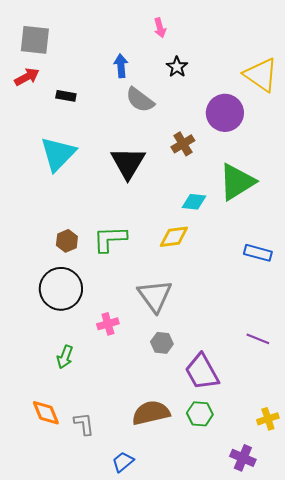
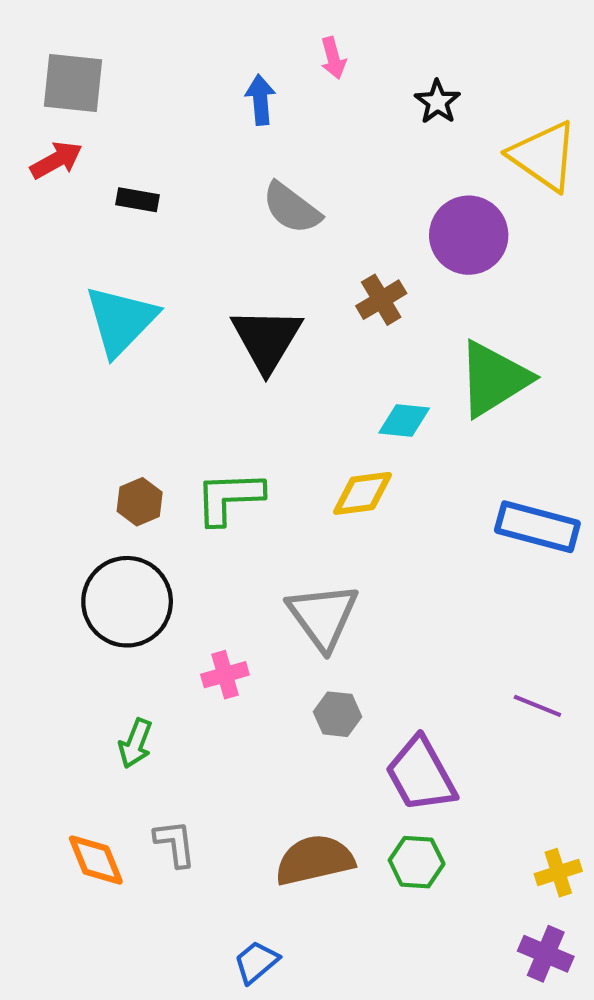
blue arrow: (121, 66) -> (260, 100), moved
black star: (177, 67) -> (437, 102), moved
blue rectangle: (258, 253) -> (537, 527), size x1.4
gray L-shape: (84, 424) -> (175, 843), moved
purple cross: (243, 458) -> (546, 954), moved

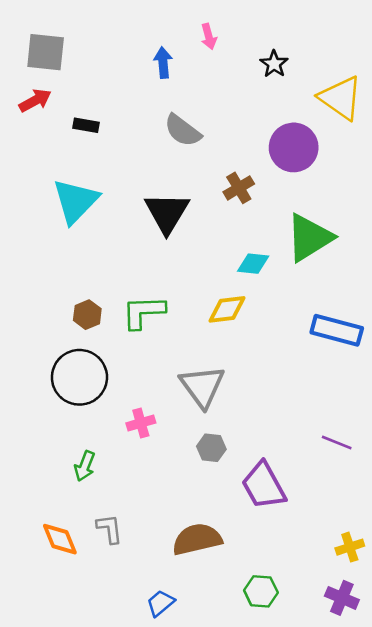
green hexagon: (417, 862) -> (261, 591), moved

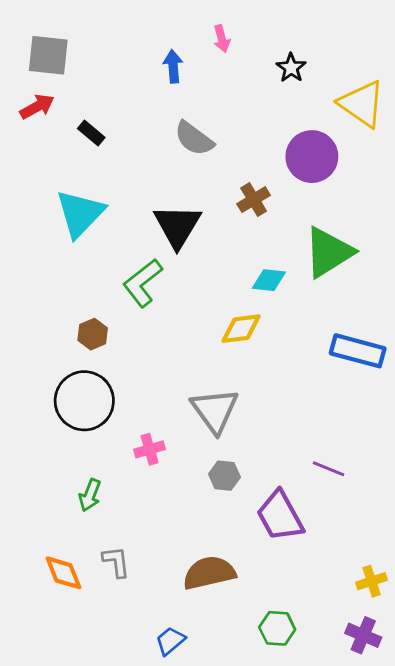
black rectangle: (86, 125) -> (91, 133), turned 30
green L-shape: (143, 312) -> (143, 283), moved, turned -36
purple line: (337, 443) -> (329, 469), moved

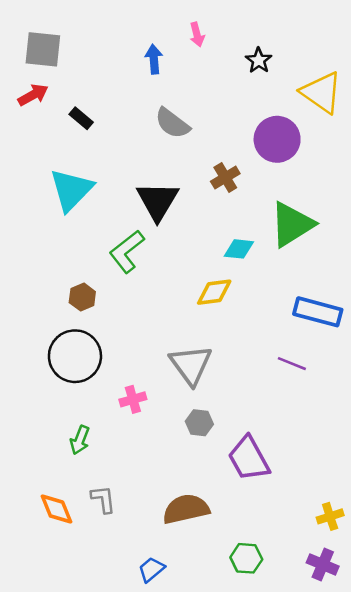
purple line: (329, 469) -> (292, 364), moved

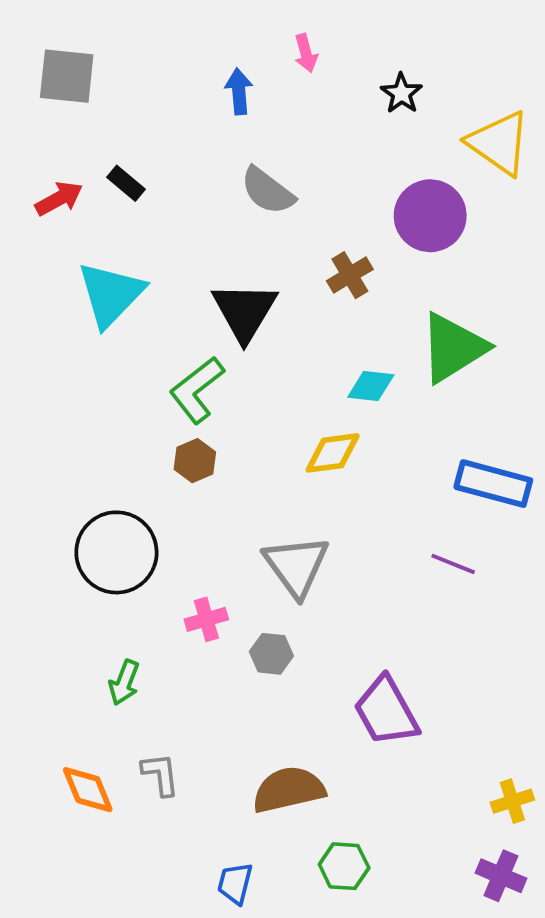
red arrow: (33, 95) -> (59, 199), moved
brown hexagon: (82, 297) -> (195, 461), moved
gray hexagon: (199, 423) -> (271, 654), moved
green hexagon: (246, 558) -> (344, 866), moved
blue trapezoid: (151, 569) -> (235, 883), turned -36

